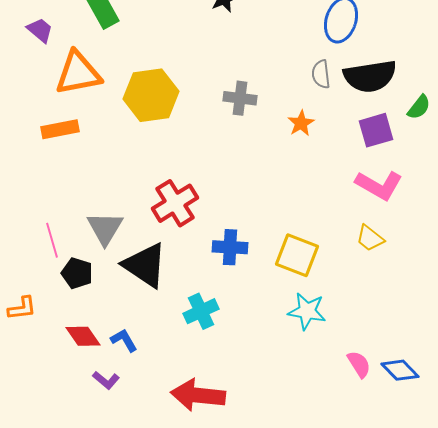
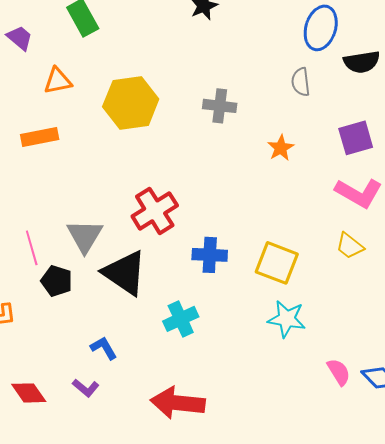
orange triangle: (78, 73) -> (58, 81), size x0.6
black semicircle: (370, 76) -> (362, 62), moved, size x0.7
orange star: (301, 123) -> (281, 148), moved
red diamond: (83, 336) -> (29, 393), moved

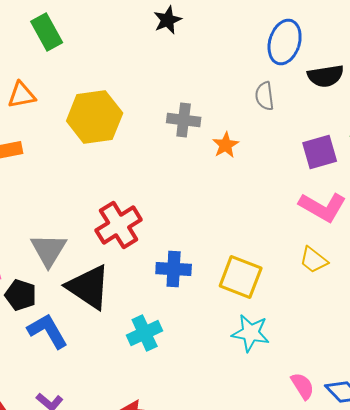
orange star: (281, 148) -> (226, 145), moved
blue L-shape: (104, 348) -> (48, 331), moved, size x1.5

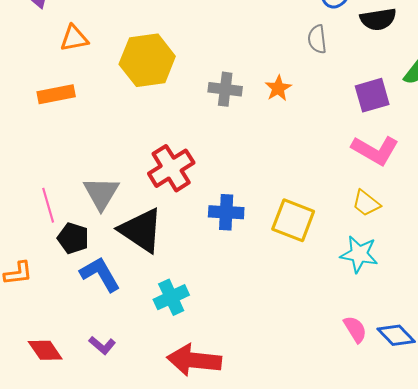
gray cross: (184, 120) -> (225, 89), moved
cyan cross: (145, 333) -> (171, 297), moved
cyan star: (251, 333) -> (359, 254), moved

